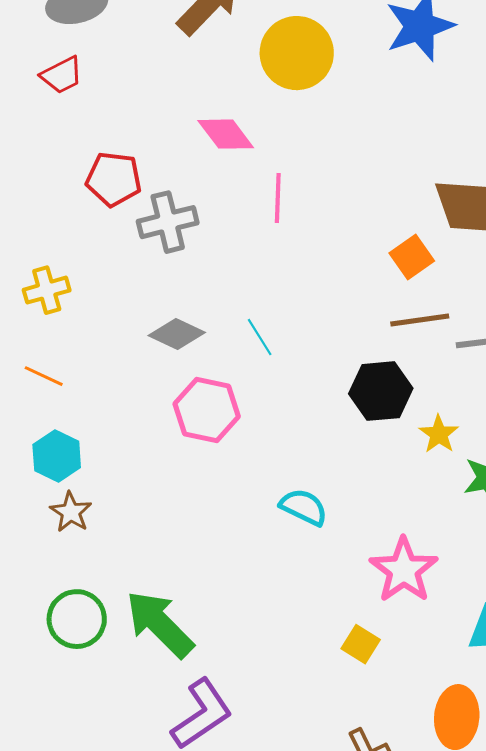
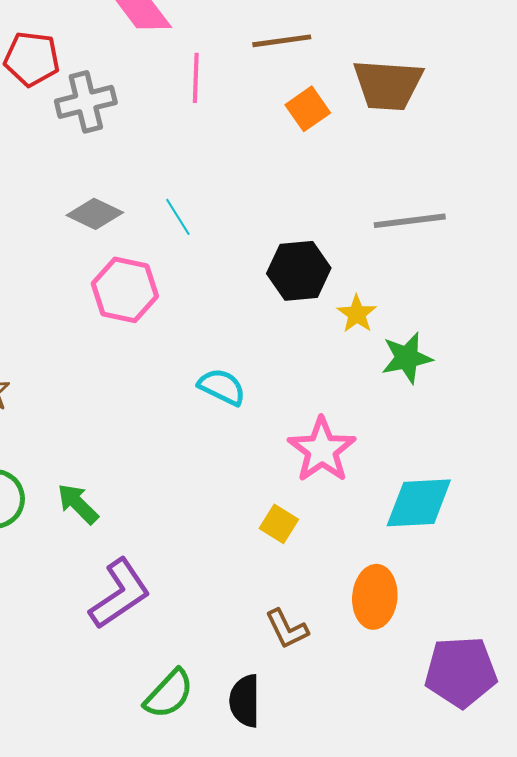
orange square: (412, 257) -> (308, 109), moved
brown line: (420, 320) -> (282, 41), moved
green arrow: (160, 624) -> (78, 504), size x0.6

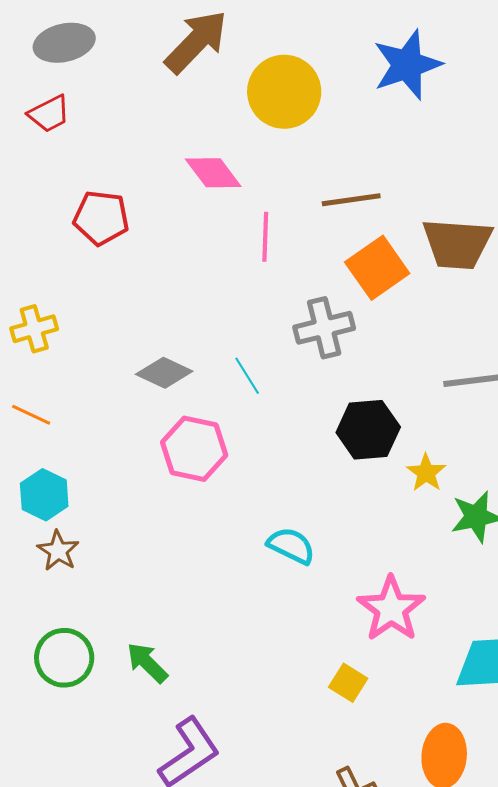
gray cross: (86, 102) -> (324, 328), moved
orange square: (308, 109) -> (377, 268), size x1.4

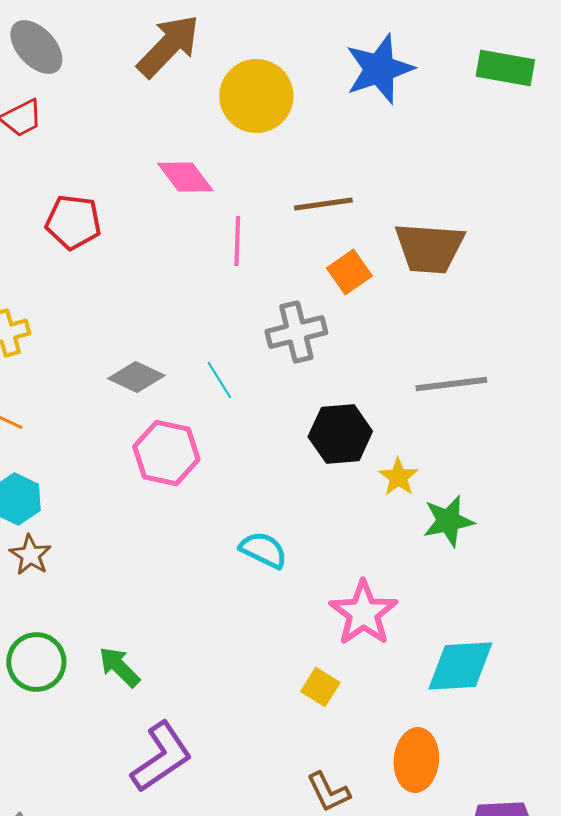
gray ellipse: (64, 43) -> (36, 47), turned 60
orange square: (377, 268) -> (349, 272), size x0.7

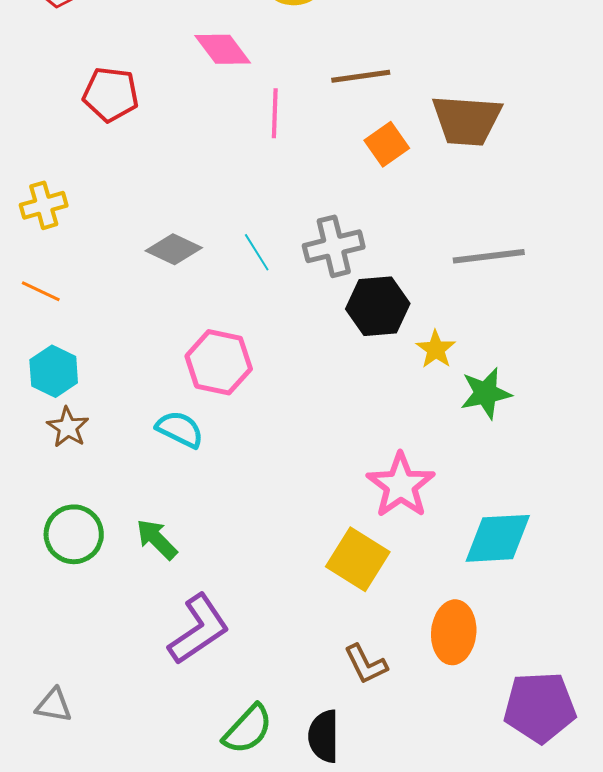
gray cross: (296, 332) -> (334, 246), moved
pink hexagon: (166, 453) -> (219, 362), moved
cyan semicircle: (263, 550) -> (180, 429), moved
yellow square: (320, 687) -> (358, 559), size x1.6

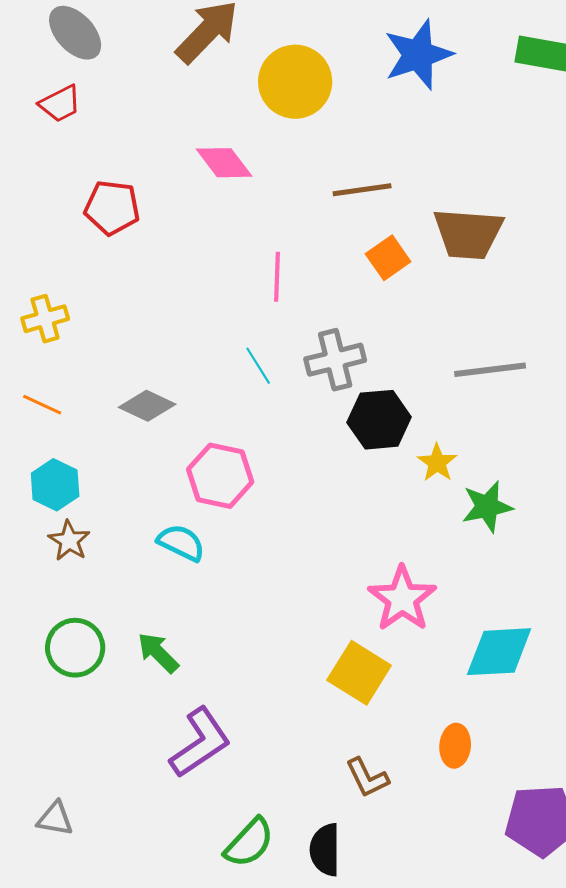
pink line: (275, 113) -> (277, 277), moved
gray diamond: (174, 249) -> (147, 406), moved
orange ellipse: (454, 632) -> (455, 746), size x0.7

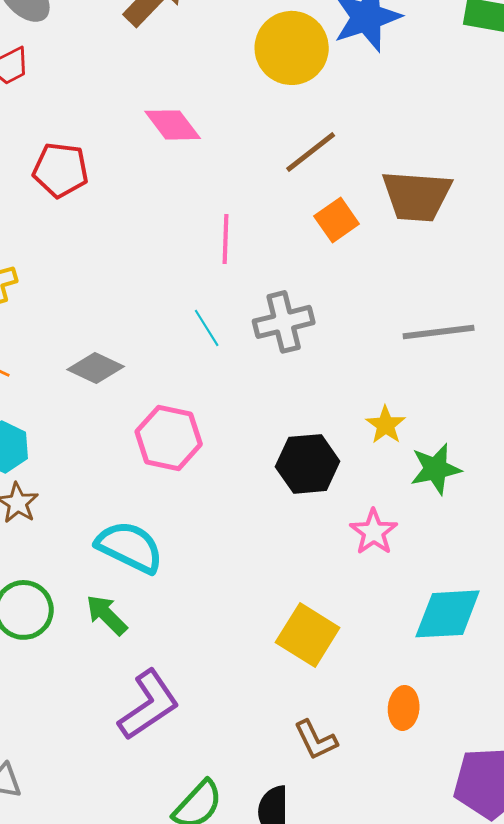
yellow circle: (295, 82) -> (292, 48), moved
brown line: (362, 190) -> (311, 152), turned -30
black hexagon: (379, 420) -> (308, 464), moved
cyan semicircle: (181, 543) -> (130, 547), moved, size x1.4
pink star: (402, 599) -> (374, 532), moved, size x0.7

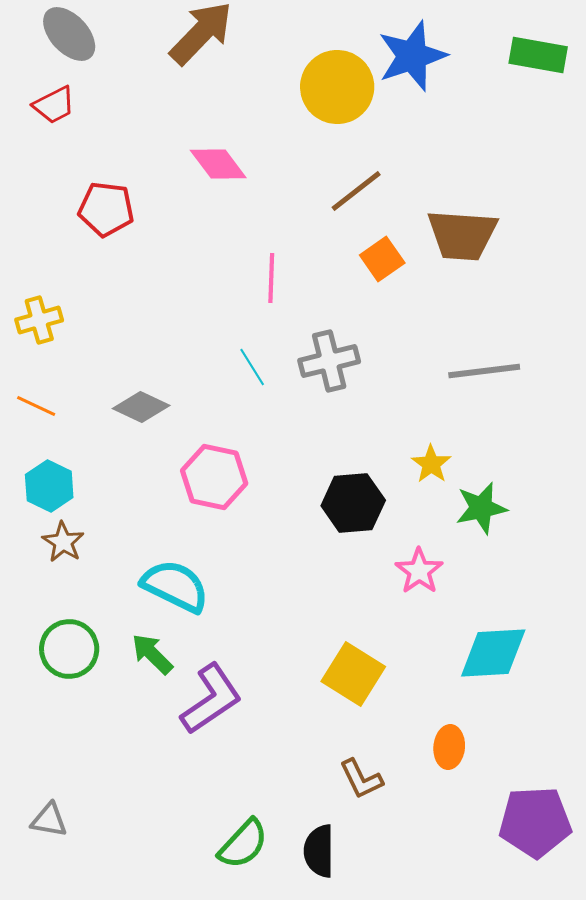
purple L-shape: (149, 705) -> (211, 699), moved

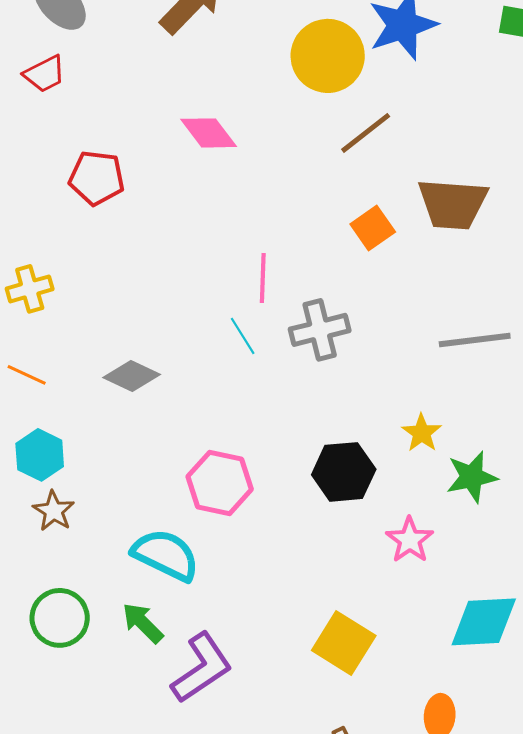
brown line: (356, 191) -> (366, 133), moved
pink line: (271, 278) -> (263, 278), moved
pink hexagon: (214, 477) -> (220, 483), moved

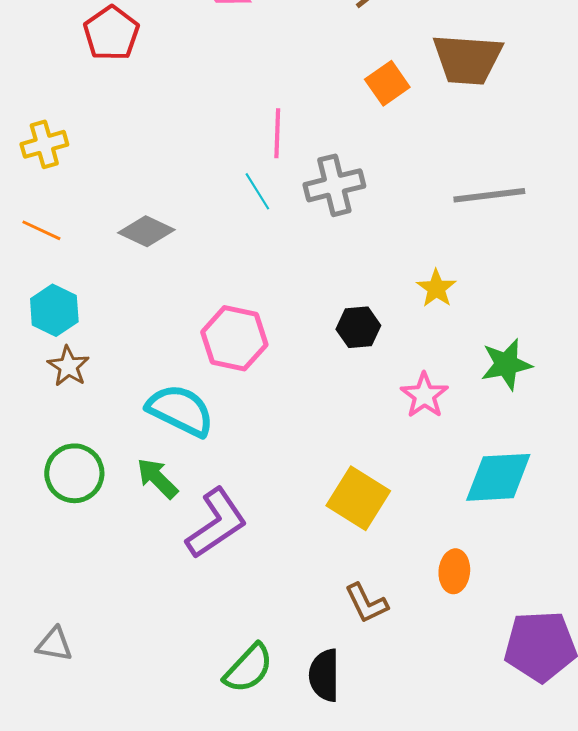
red pentagon: (97, 178) -> (111, 33), turned 30
black hexagon: (344, 472) -> (358, 327), size x0.7
green star: (472, 477) -> (506, 364), moved

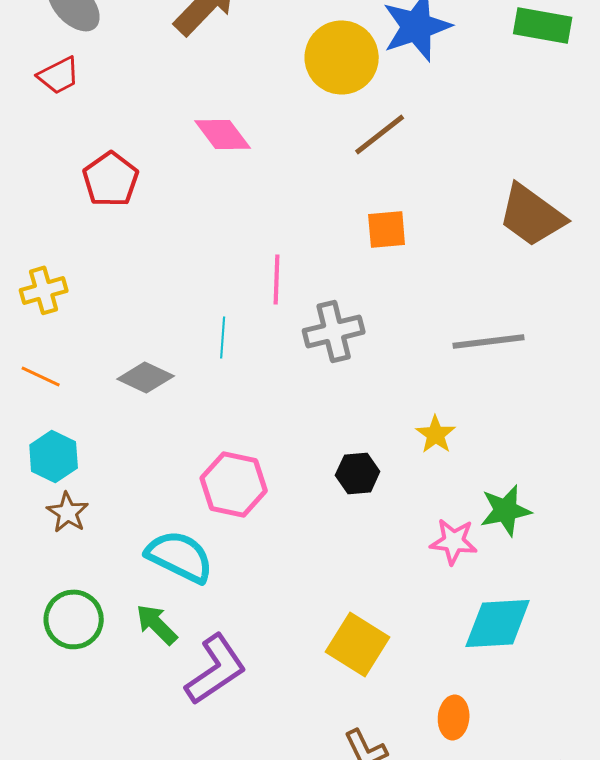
brown trapezoid: (467, 59) -> (532, 215), moved, turned 32
orange square: (387, 83) -> (387, 229), turned 30
cyan line: (257, 191) -> (223, 337), moved, turned 36
pink star: (424, 395) -> (454, 541), moved, turned -30

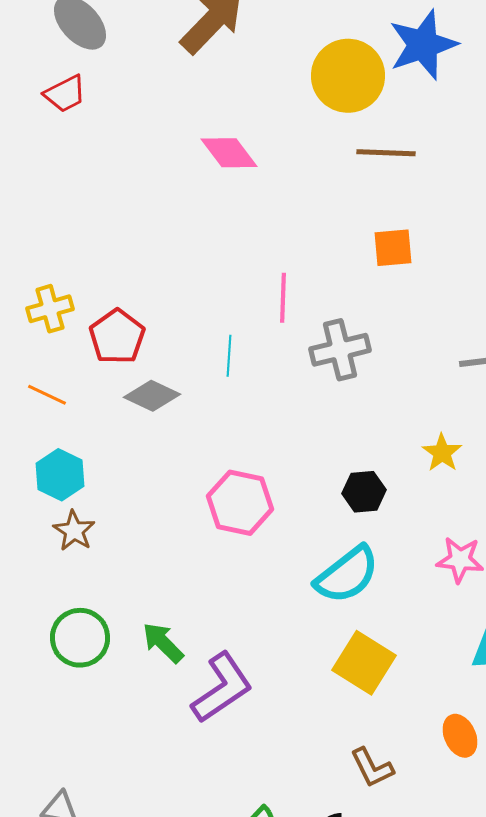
brown line: (380, 134) -> (386, 153), turned 40
red pentagon: (111, 179) -> (117, 337), moved
cyan semicircle: (180, 556) -> (347, 575), moved, turned 116
orange ellipse: (454, 717) -> (460, 736), turned -30

